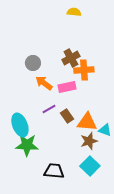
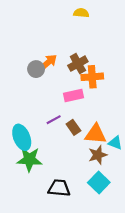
orange arrow: (44, 83) -> (48, 62), moved, turned 102

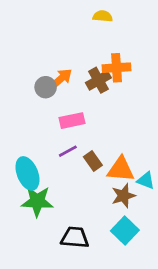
orange cross: (92, 77) -> (117, 68), moved
pink rectangle: (73, 95) -> (72, 121), moved

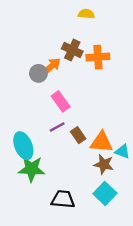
brown cross: (98, 80) -> (72, 50), moved, turned -36
pink rectangle: (72, 121) -> (61, 101), turned 66
brown star: (123, 196) -> (104, 164), turned 30

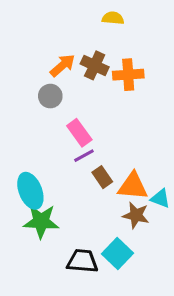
orange arrow: (51, 66) -> (62, 65), moved
purple line: (57, 127) -> (84, 156), moved
cyan square: (105, 193) -> (118, 253), moved

